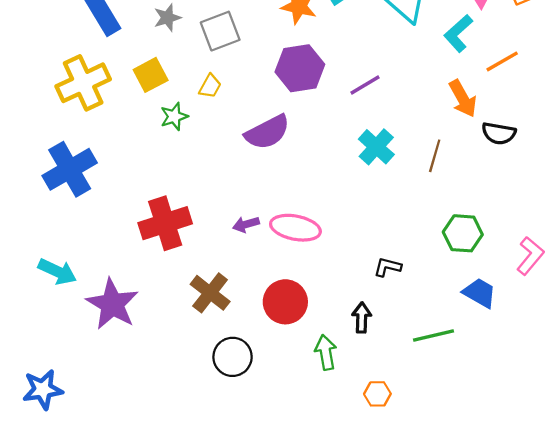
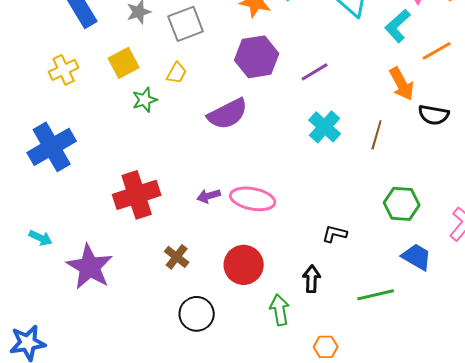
yellow cross: (83, 83) -> (64, 70), size x0.6
cyan arrow: (57, 272) -> (41, 238), size x0.7
brown cross: (210, 293) -> (177, 257), size x0.7

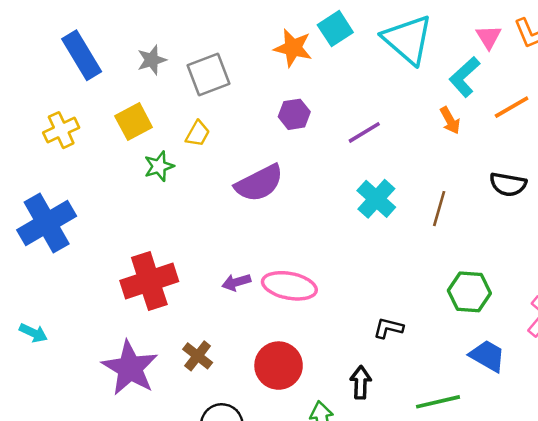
purple hexagon: (257, 57) -> (294, 114), size x0.6
orange arrow: (402, 84) -> (450, 120), moved, size x0.7
purple star: (90, 267) -> (130, 368), moved

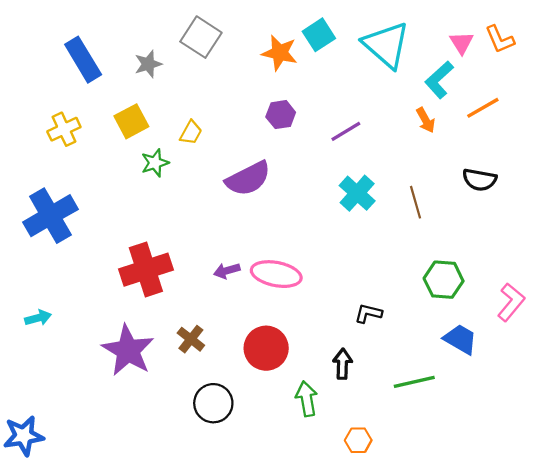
gray square: (208, 74) -> (201, 37), moved, turned -36
brown line: (439, 209) -> (415, 202), turned -32
cyan arrow: (33, 333) -> (38, 318), turned -40

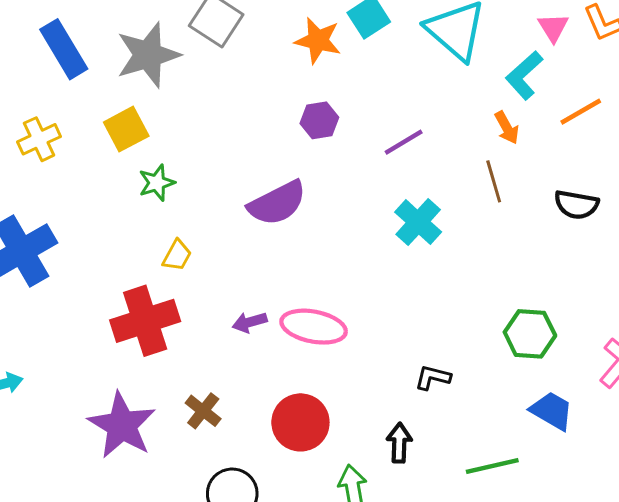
gray star: (148, 64) -> (148, 55), size x1.8
yellow trapezoid: (191, 133) -> (177, 255), moved
brown line: (415, 202) -> (494, 181), moved

